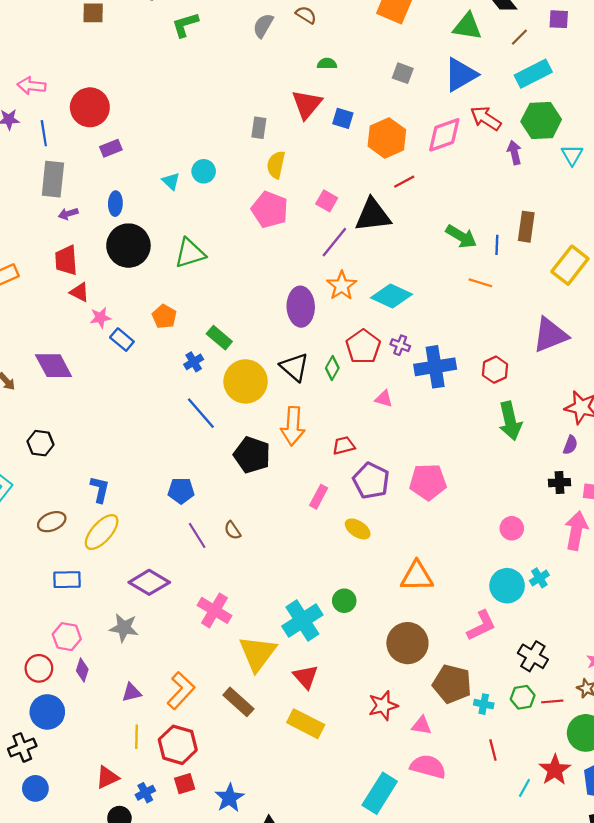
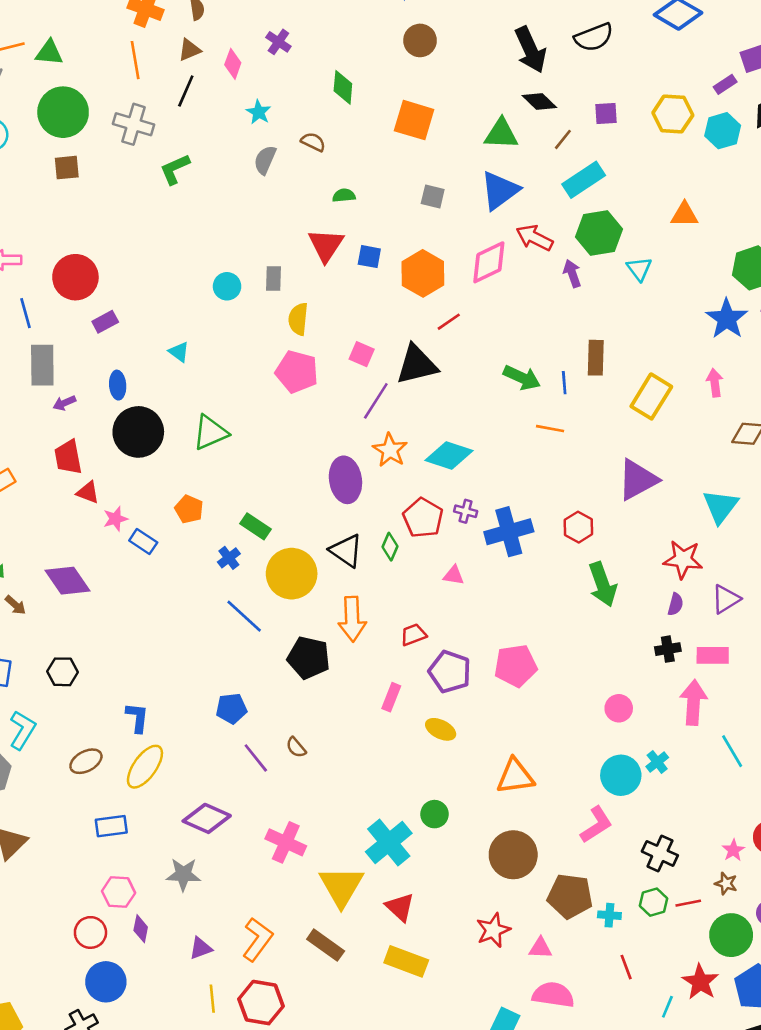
cyan circle: (204, 171) -> (227, 286), moved

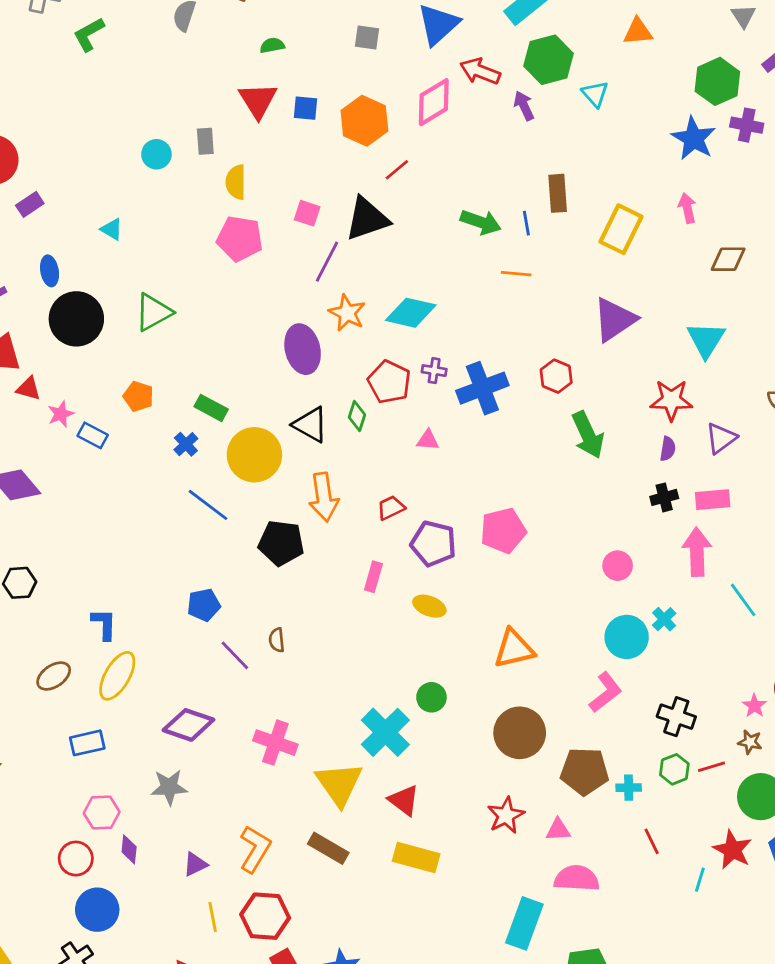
brown semicircle: (296, 747) -> (277, 640), turned 40

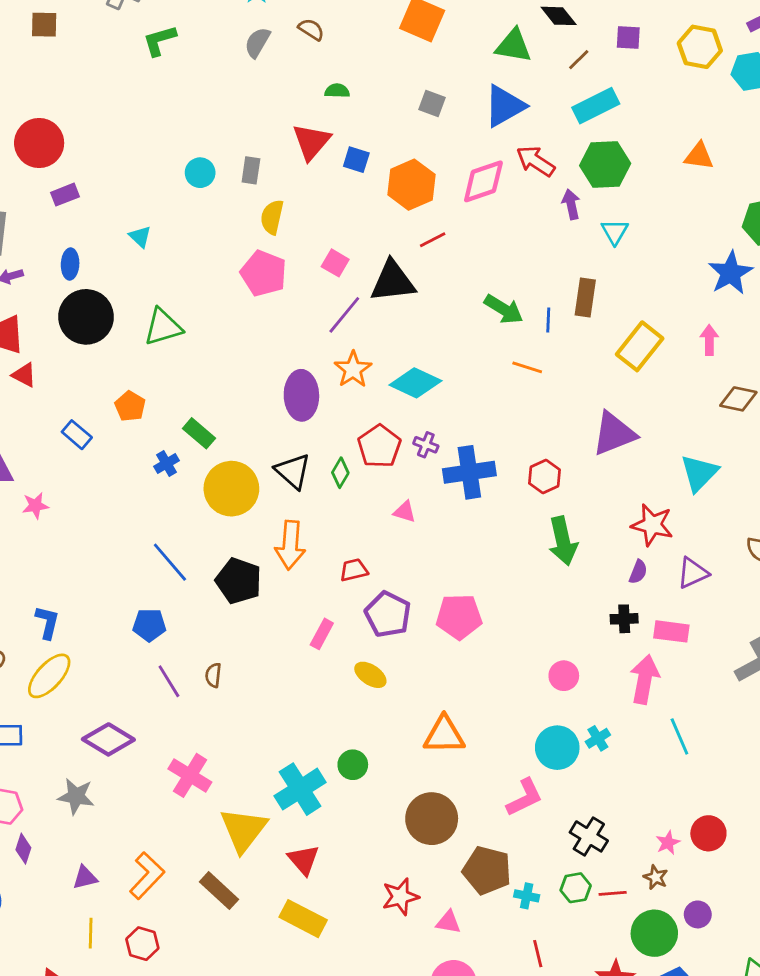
cyan triangle: (595, 94) -> (615, 232), moved
pink star: (61, 414) -> (35, 506), moved
blue line: (208, 505) -> (170, 562), moved
red hexagon: (265, 916) -> (142, 944), size x0.7

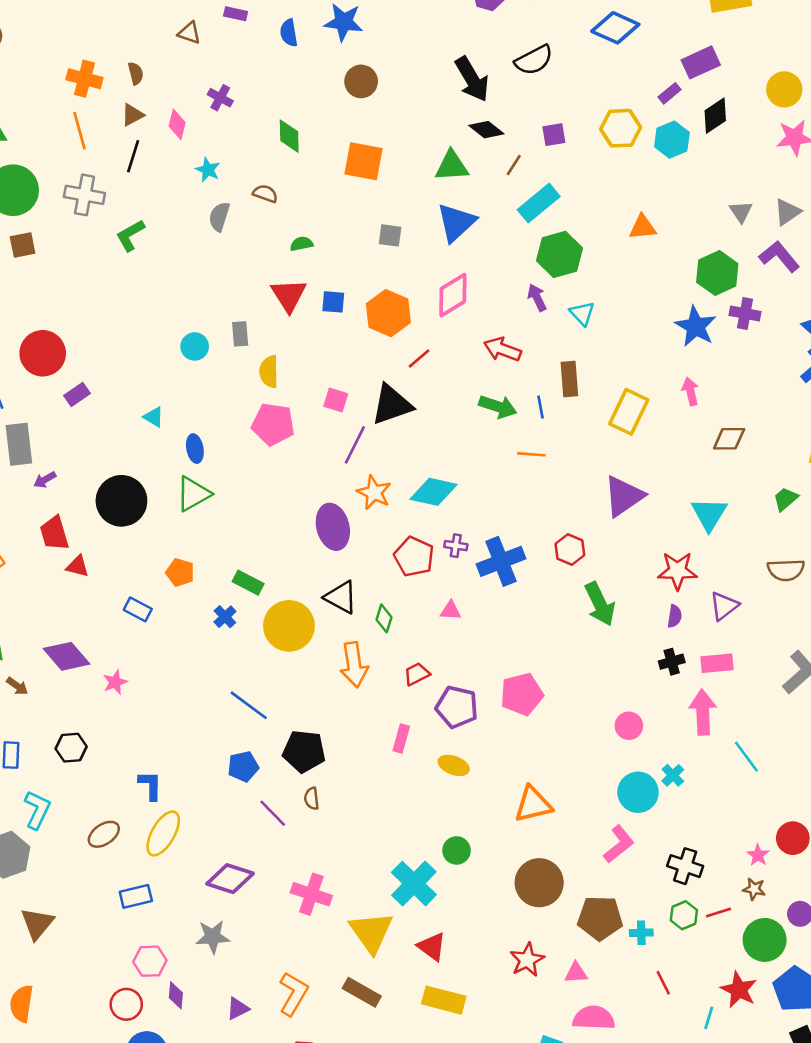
red arrow: (536, 161) -> (502, 349), moved
blue ellipse: (70, 264) -> (195, 449), moved
green diamond: (340, 473) -> (384, 618), moved
black pentagon: (239, 581) -> (304, 751), moved

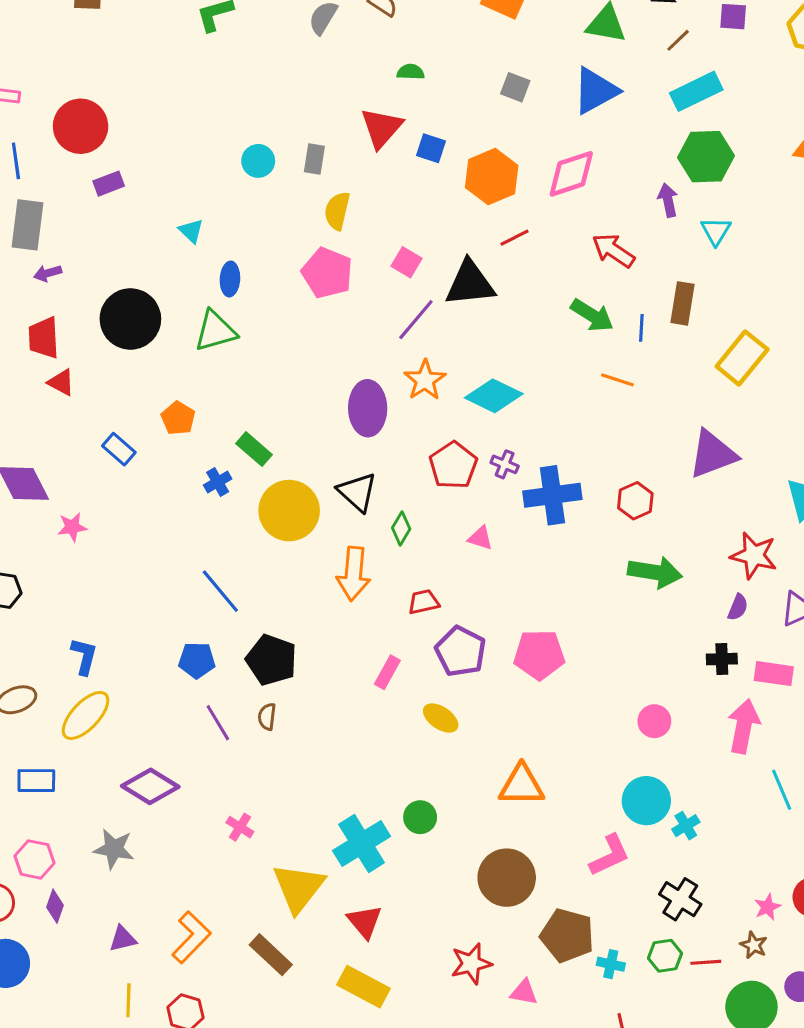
green arrow: (600, 604) -> (655, 572), turned -69
cyan cross: (673, 775) -> (686, 826), moved
pink cross: (311, 894) -> (240, 827), size x0.6

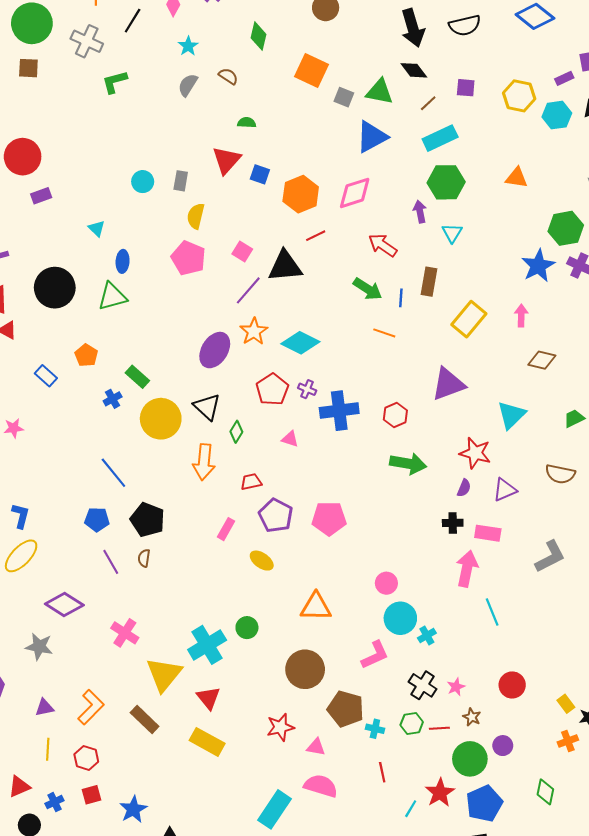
gray square: (515, 87) -> (344, 97), moved
purple ellipse: (368, 408) -> (215, 350), turned 32
pink circle: (654, 721) -> (386, 583), moved
pink cross: (240, 827) -> (125, 633), size x1.5
pink star: (767, 907) -> (456, 687), moved

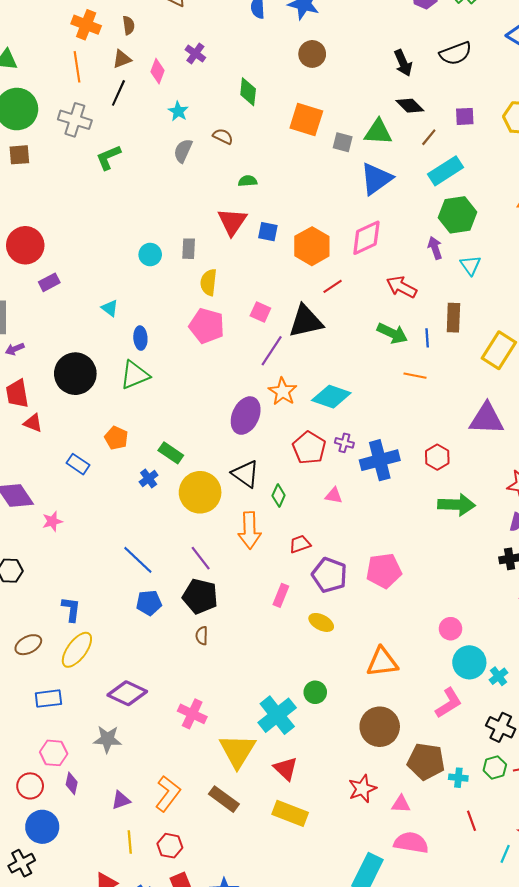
black arrow: (413, 28) -> (403, 63), size x0.7
purple triangle: (448, 384) -> (487, 419), turned 30
blue line: (113, 473) -> (138, 560), moved
purple line: (111, 562) -> (201, 558), moved

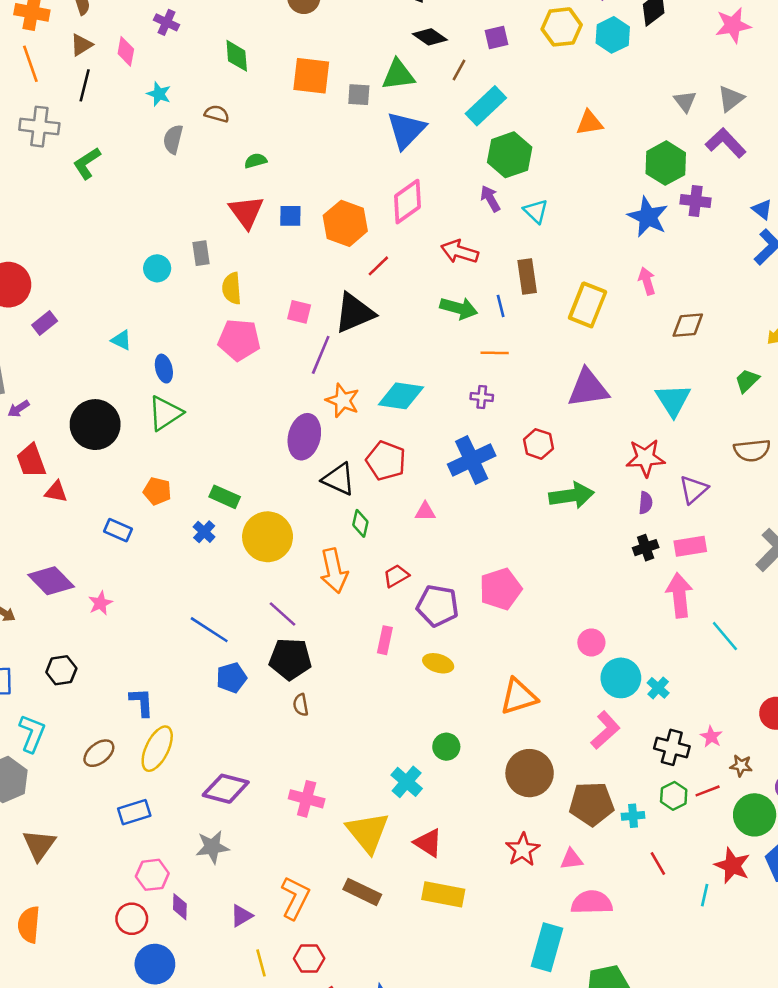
purple cross: (344, 443) -> (482, 397), moved
black triangle: (245, 474) -> (339, 479), moved
cyan cross: (277, 715) -> (407, 782), size x0.7

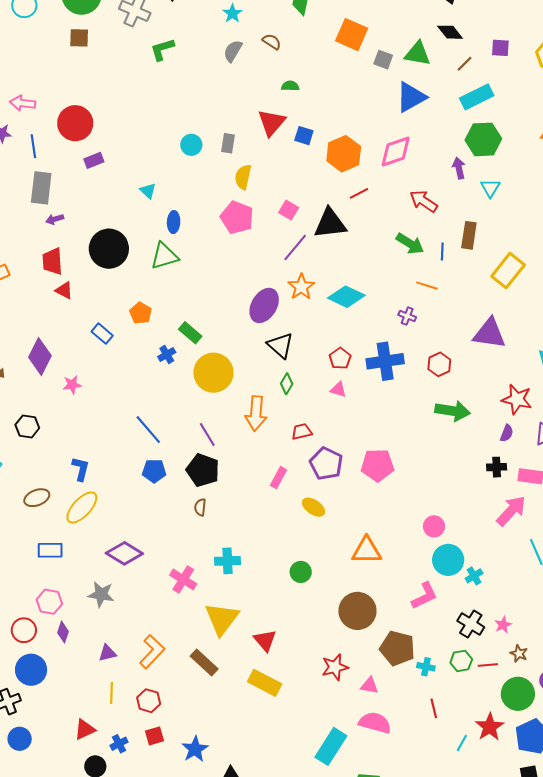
red pentagon: (386, 461) -> (340, 358), moved, size x0.7
purple diamond: (51, 581) -> (40, 357), turned 54
pink arrow: (679, 595) -> (511, 511), turned 32
cyan cross: (407, 782) -> (228, 561), moved, turned 30

